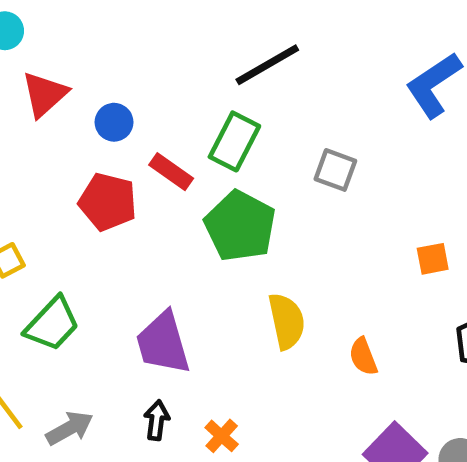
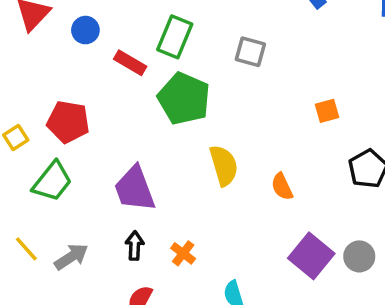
red pentagon: (108, 202) -> (68, 122), moved

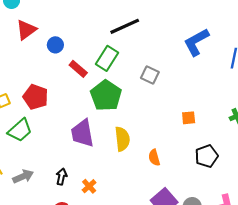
purple trapezoid: (135, 189) -> (82, 133), moved

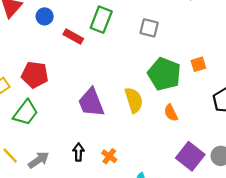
green pentagon: (106, 95) -> (164, 74), moved

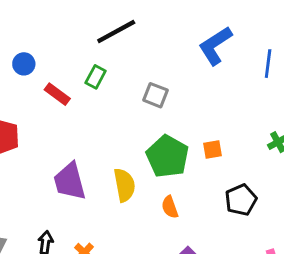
green rectangle: (101, 20) -> (96, 77), size x0.7

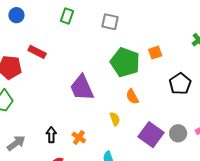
red rectangle: (57, 94) -> (37, 52), moved
purple trapezoid: (70, 181) -> (82, 88), moved
yellow semicircle: (124, 185) -> (115, 119), moved, size x0.6

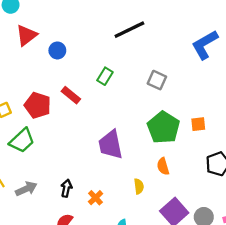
green rectangle: (67, 16) -> (105, 76), moved

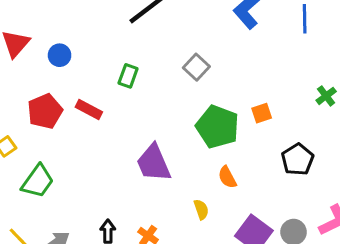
gray square: (157, 80) -> (196, 67), turned 30
red pentagon: (38, 105) -> (45, 111), moved, turned -30

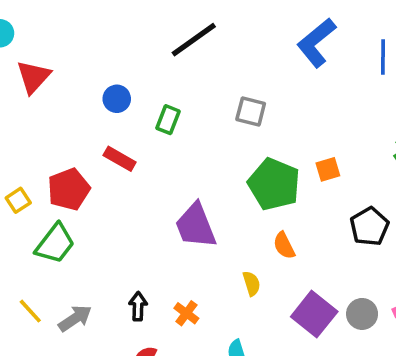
blue circle: (60, 55) -> (117, 99), moved
gray square: (196, 67) -> (251, 112), turned -30
red pentagon: (45, 111) -> (69, 189), moved

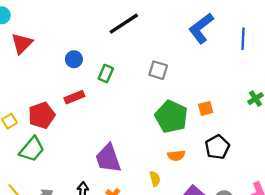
red rectangle: (120, 159) -> (74, 97), turned -54
purple trapezoid: (196, 226) -> (108, 158), moved
black pentagon: (369, 226) -> (217, 147), moved
orange semicircle: (284, 245) -> (176, 155), turned -72

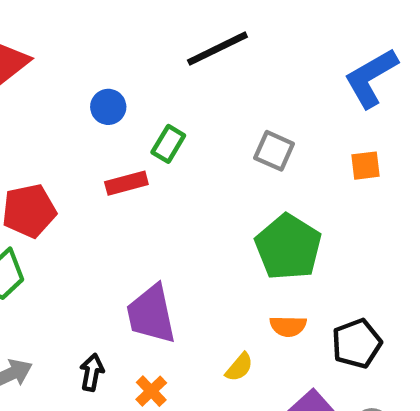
red rectangle: (74, 97) -> (126, 183), moved
orange square: (206, 108) -> (365, 166), moved
black pentagon: (217, 147) -> (357, 343), moved
yellow semicircle: (155, 179) -> (239, 367), turned 48

